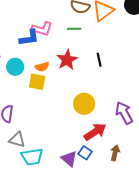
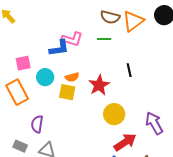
red star: (67, 60) -> (99, 85), moved

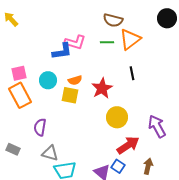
orange triangle: (133, 21) -> (130, 39), moved
pink square: (23, 63) -> (19, 73), moved
gray rectangle: (20, 146) -> (13, 149), moved

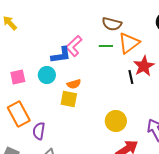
pink L-shape: (75, 42) -> (74, 46), turned 120
cyan circle: (48, 80) -> (47, 75), moved
red star: (102, 88) -> (144, 66), moved
orange rectangle: (20, 95) -> (19, 114), moved

